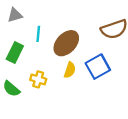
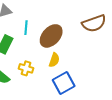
blue square: (98, 67) -> (64, 83), moved

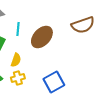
yellow semicircle: (54, 60) -> (16, 60), moved
yellow cross: (26, 68) -> (18, 78), moved, turned -32

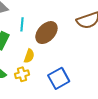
yellow semicircle: (16, 60) -> (29, 56), moved

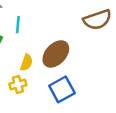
brown ellipse: (46, 33) -> (56, 54), moved

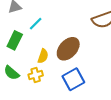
cyan line: (18, 25) -> (36, 24), turned 40

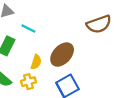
cyan line: (36, 24) -> (28, 29), turned 72

